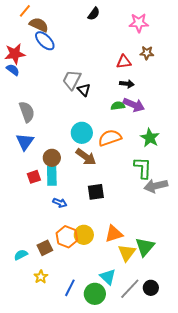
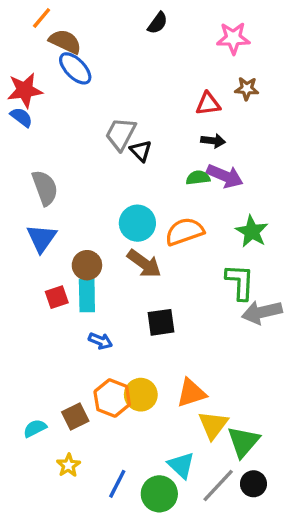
green triangle: (145, 247) -> (243, 442), moved

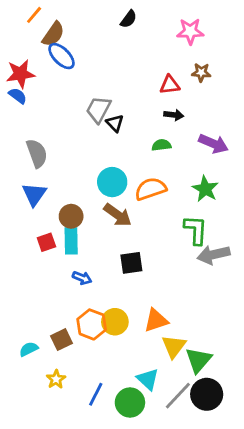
brown semicircle: (65, 42) -> (53, 34), turned 100
purple arrow: (225, 176) -> (214, 144), moved
black circle: (253, 484) -> (207, 394), size x1.5

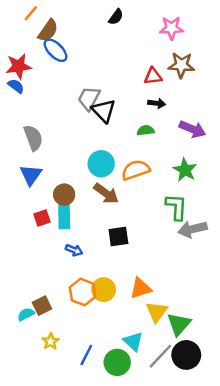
brown star: (201, 72) -> (181, 65), size x1.5
black triangle: (115, 123) -> (104, 111), size x1.5
brown square: (61, 340) -> (42, 306), moved

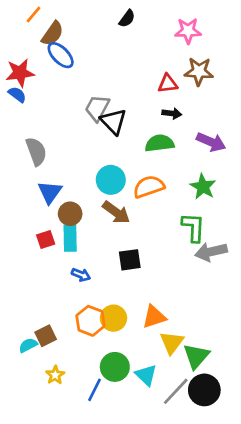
green semicircle: (146, 130) -> (160, 143), size x1.5
blue triangle: (31, 175) -> (50, 192), moved
green circle: (117, 362) -> (115, 367), moved

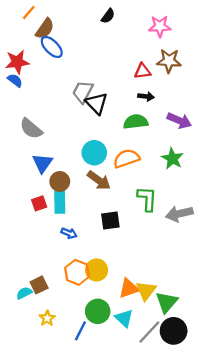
gray semicircle: (36, 151) -> (31, 129), turned 150
green L-shape: (193, 227) -> (147, 199), moved
orange triangle: (154, 317) -> (129, 288), moved

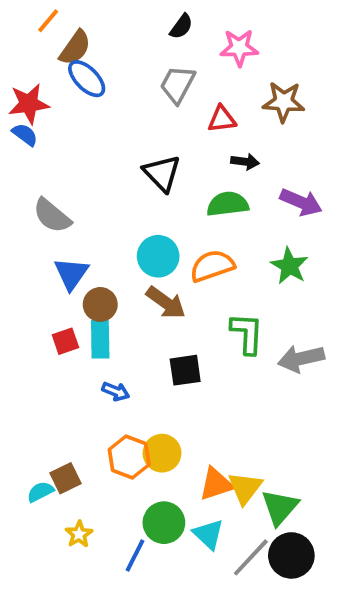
pink star: (160, 26) -> (239, 48), moved
red triangle: (143, 71) -> (222, 119), moved
gray trapezoid: (83, 92) -> (177, 84), moved

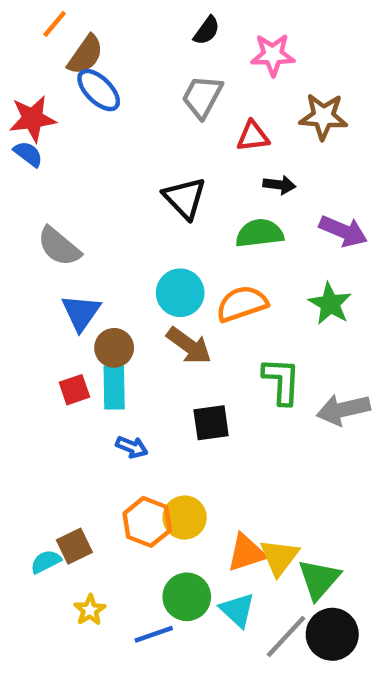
blue line: (135, 555) -> (154, 634), turned 44

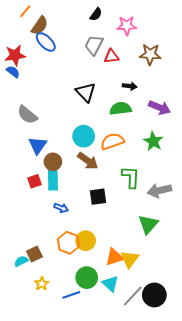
red triangle: (253, 136) -> (111, 56), moved
green triangle: (319, 579) -> (148, 224), moved

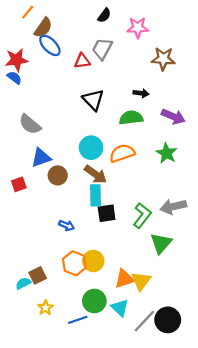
red triangle: (111, 56) -> (82, 61), moved
blue triangle: (38, 145) -> (41, 158), turned 36
green L-shape: (131, 177) -> (142, 215), moved, turned 35
cyan rectangle: (53, 180) -> (95, 195), moved
red square: (34, 181) -> (19, 184), moved

